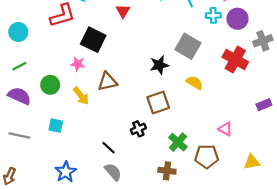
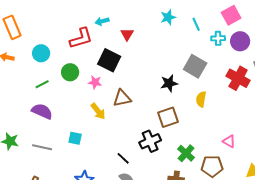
red triangle: (123, 11) -> (127, 34), moved
yellow semicircle: (195, 83) -> (201, 99), turned -112
green circle: (50, 85) -> (70, 72), moved
black cross: (138, 129) -> (150, 141), size x1.5

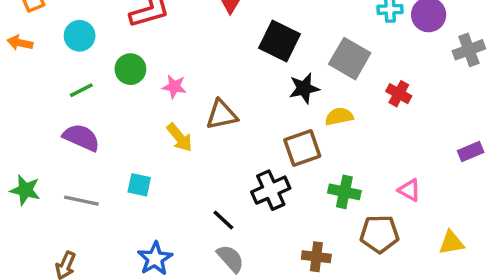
black square: (109, 60) -> (280, 41), moved
red cross: (238, 78) -> (399, 94), moved, size x0.6
yellow semicircle: (201, 99) -> (339, 116), moved, turned 70
green cross: (186, 153) -> (344, 192), moved, turned -30

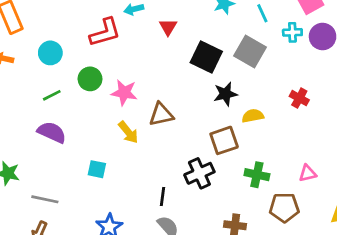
gray square: (350, 59) -> (250, 52), moved
pink star: (174, 87) -> (124, 93), size x1.4
pink triangle: (409, 190) -> (308, 173), turned -42
gray line: (81, 201) -> (45, 199), moved
black line: (223, 220) -> (163, 197), turned 54

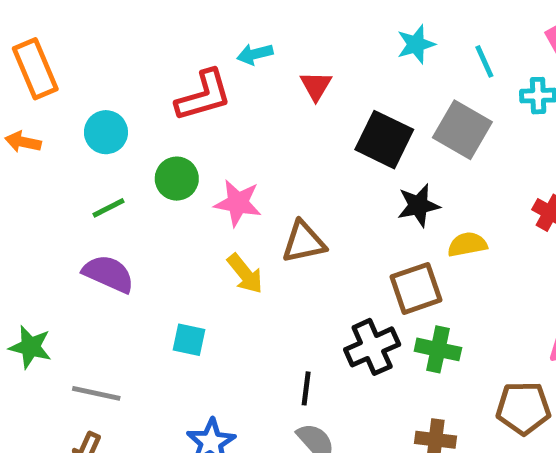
green cross: (257, 175) -> (438, 349), moved

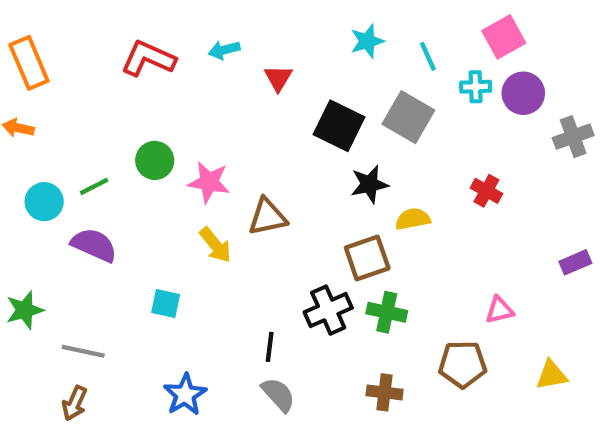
red L-shape: (204, 96) -> (148, 59), moved, turned -140
cyan circle: (106, 132) -> (44, 202), moved
green star: (30, 347) -> (25, 310), turned -30

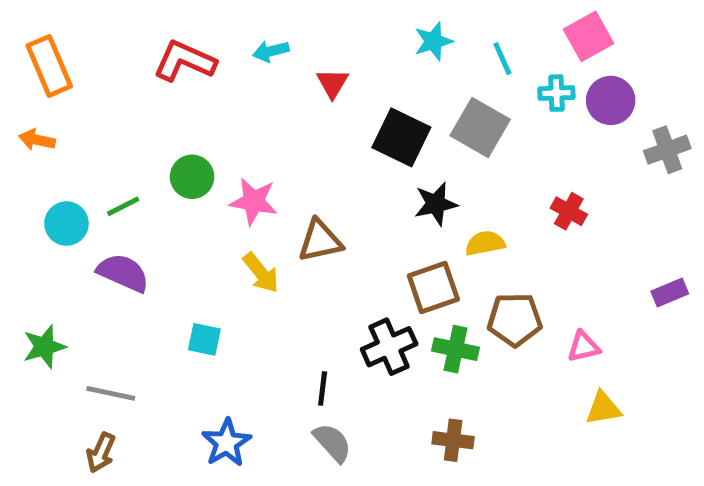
brown pentagon: (463, 364) -> (515, 320), moved
yellow triangle: (551, 375) -> (603, 408), moved

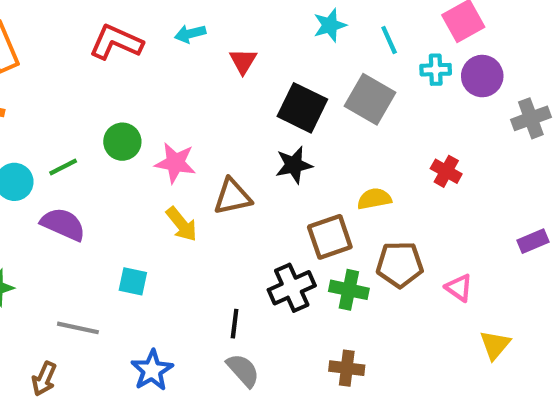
black star: (436, 204) -> (294, 165), moved
pink triangle: (584, 347) -> (459, 288), turned 48
gray line: (111, 393) -> (78, 328), moved
yellow triangle: (603, 408) -> (495, 345), moved, turned -40

